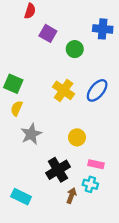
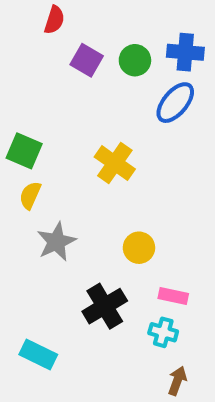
green circle: (75, 49) -> (135, 60), moved
blue ellipse: (97, 90) -> (175, 103), moved
brown arrow: (71, 196) -> (177, 381), moved

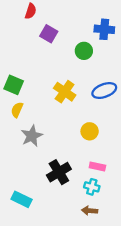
green circle: (135, 60) -> (84, 51), moved
blue ellipse: (175, 103) -> (104, 91), moved, turned 30
yellow circle: (139, 248) -> (90, 131), moved
brown arrow: (177, 381) -> (90, 211), moved, turned -105

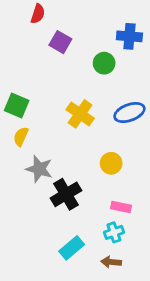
gray star: (32, 136) -> (39, 169), turned -30
black cross: (59, 172) -> (66, 194), moved
cyan cross: (92, 187) -> (114, 232), turned -35
cyan rectangle: (22, 199) -> (72, 248), moved, turned -66

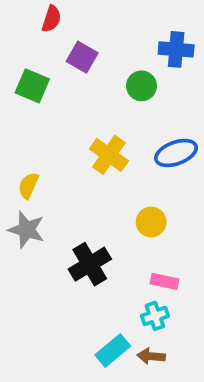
green square: (17, 105) -> (32, 86), moved
gray star: (39, 169) -> (27, 230), moved
cyan rectangle: (72, 248) -> (113, 350), moved

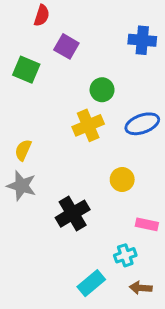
green circle: (142, 86) -> (102, 90), moved
yellow cross: (109, 155) -> (88, 125), turned 32
pink rectangle: (165, 281) -> (147, 224), moved
brown arrow: (151, 356) -> (141, 288), moved

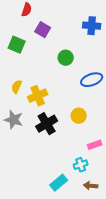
yellow cross: (88, 125) -> (38, 96), moved
yellow semicircle: (23, 150) -> (17, 87), moved
black cross: (73, 214) -> (47, 124), moved
pink rectangle: (147, 224) -> (95, 145), turned -32

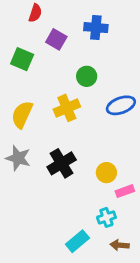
blue cross: (92, 26) -> (96, 28), moved
yellow semicircle: (17, 87) -> (22, 115), size x1.5
yellow cross: (38, 96) -> (67, 108), moved
yellow circle: (79, 116) -> (106, 173), moved

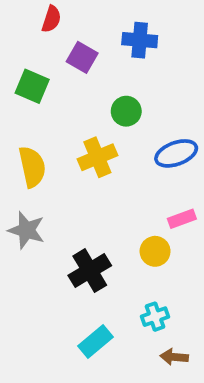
yellow semicircle: (22, 115) -> (32, 167), turned 144
black cross: (62, 163) -> (90, 271), moved
pink rectangle: (125, 191) -> (182, 219), moved
cyan rectangle: (77, 241) -> (96, 342), moved

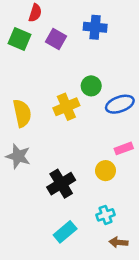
green square: (32, 86) -> (19, 39), moved
green circle: (126, 111) -> (91, 86), moved

